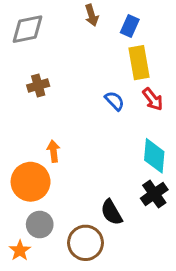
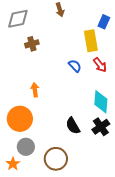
blue rectangle: (130, 26) -> (104, 22), moved
brown cross: (38, 86) -> (32, 44), moved
orange arrow: (53, 151) -> (35, 90), moved
black semicircle: (111, 212) -> (73, 126), moved

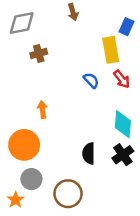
black semicircle: (73, 126) -> (89, 153), turned 30

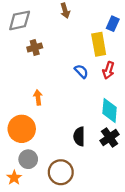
red arrow: (122, 79) -> (108, 70), turned 56

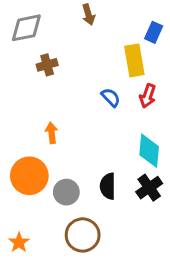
gray circle: (28, 159) -> (66, 192), moved

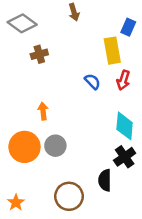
gray diamond: (26, 28) -> (22, 23), turned 48
black semicircle: (108, 186) -> (105, 180), moved
gray circle: (66, 192) -> (55, 146), moved

